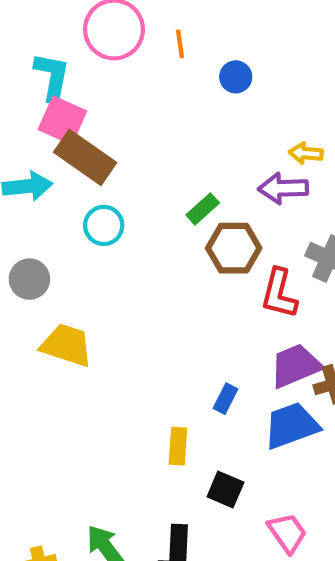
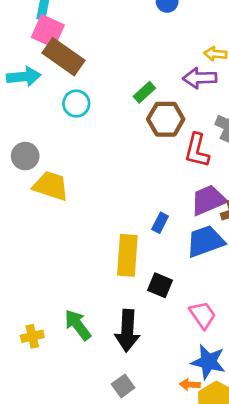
gray circle: (29, 279) -> (25, 156), moved
yellow rectangle: (178, 446) -> (127, 255), size x1.6

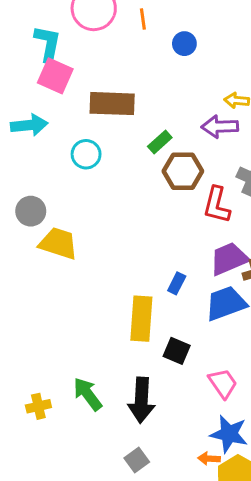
brown rectangle: (63, 57) -> (112, 104), moved, turned -33

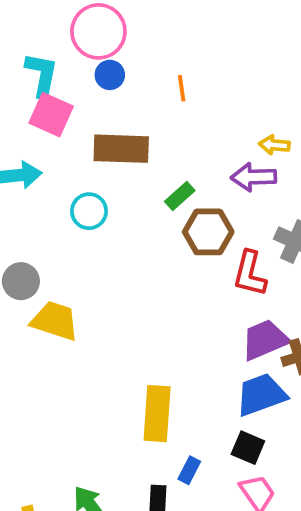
orange line: (143, 19) -> (182, 88), moved
blue circle: (184, 44) -> (110, 75), moved
blue rectangle: (177, 283) -> (189, 470), moved
black square: (177, 351) -> (248, 448), moved

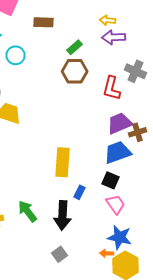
yellow arrow: (274, 145) -> (108, 20), moved
brown rectangle: (121, 149) -> (44, 22), size x0.7
cyan circle: (89, 211) -> (16, 55), moved
brown hexagon: (208, 232) -> (74, 71), moved

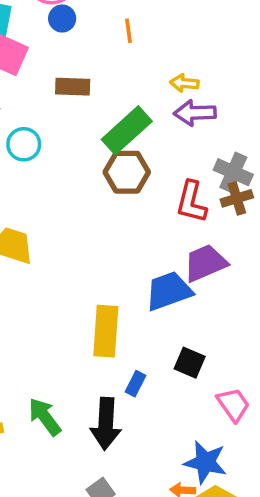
green rectangle: (74, 47) -> (127, 130), size x1.8
brown cross: (138, 132) -> (237, 198), moved
blue trapezoid: (118, 152) -> (169, 291), moved
pink trapezoid: (116, 204) -> (233, 405), moved

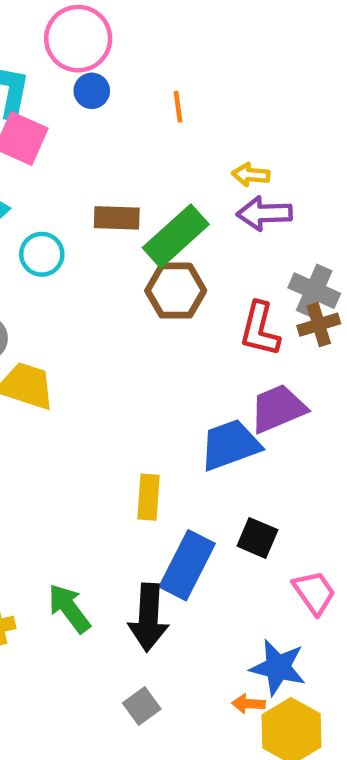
brown rectangle: (73, 87) -> (117, 218), moved
yellow rectangle: (106, 331) -> (149, 497), size x0.7
blue rectangle: (136, 384) -> (187, 565), size x2.0

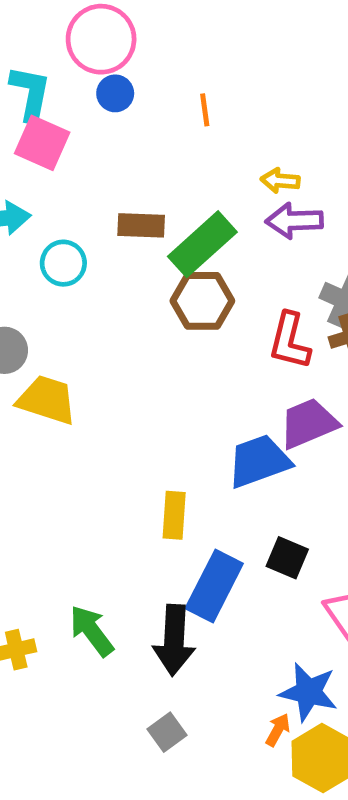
orange arrow: (248, 704) -> (278, 730), turned 116

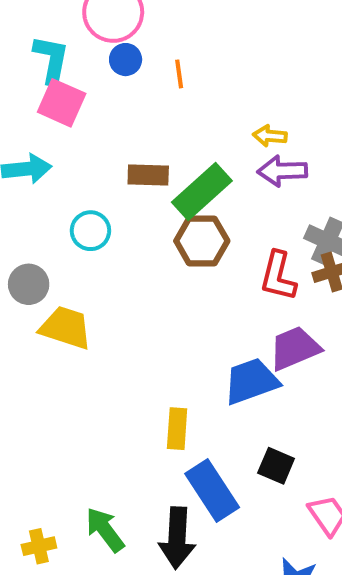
orange line: (205, 110) -> (179, 74), moved
cyan circle: (63, 263) -> (90, 231), moved
blue rectangle: (214, 586) -> (212, 491), turned -60

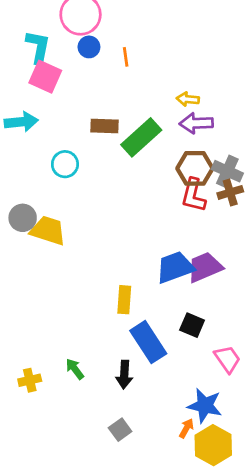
brown hexagon: (202, 241) -> (195, 168), moved
gray circle: (29, 284) -> (23, 218), moved
purple trapezoid: (295, 348) -> (205, 267), moved
green arrow: (105, 530) -> (75, 369), size x0.7
black arrow: (177, 538) -> (124, 375), size x0.7

